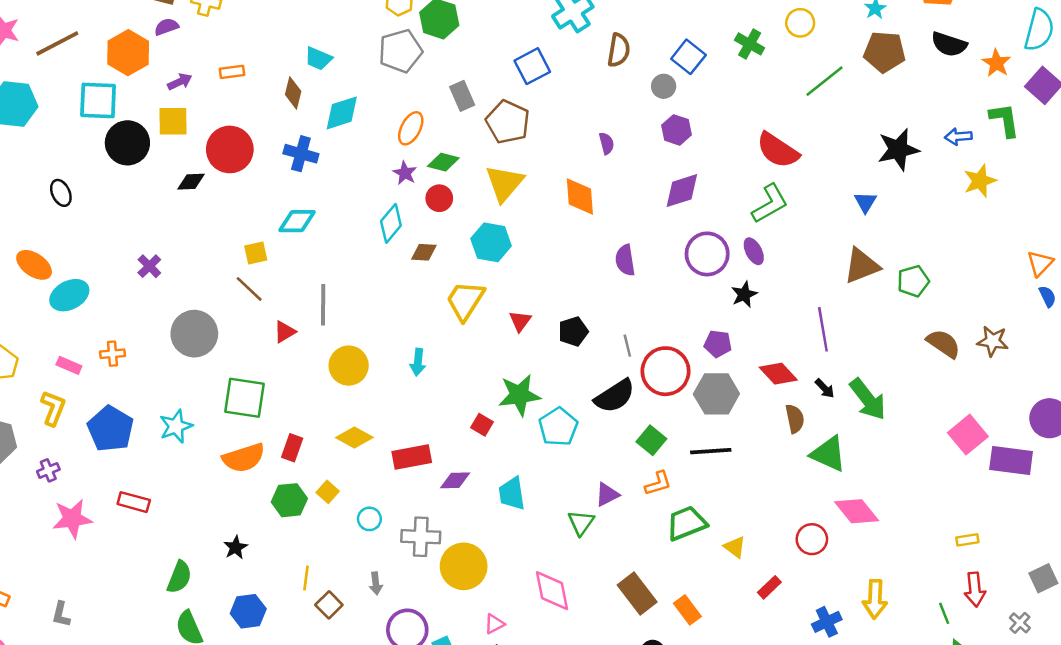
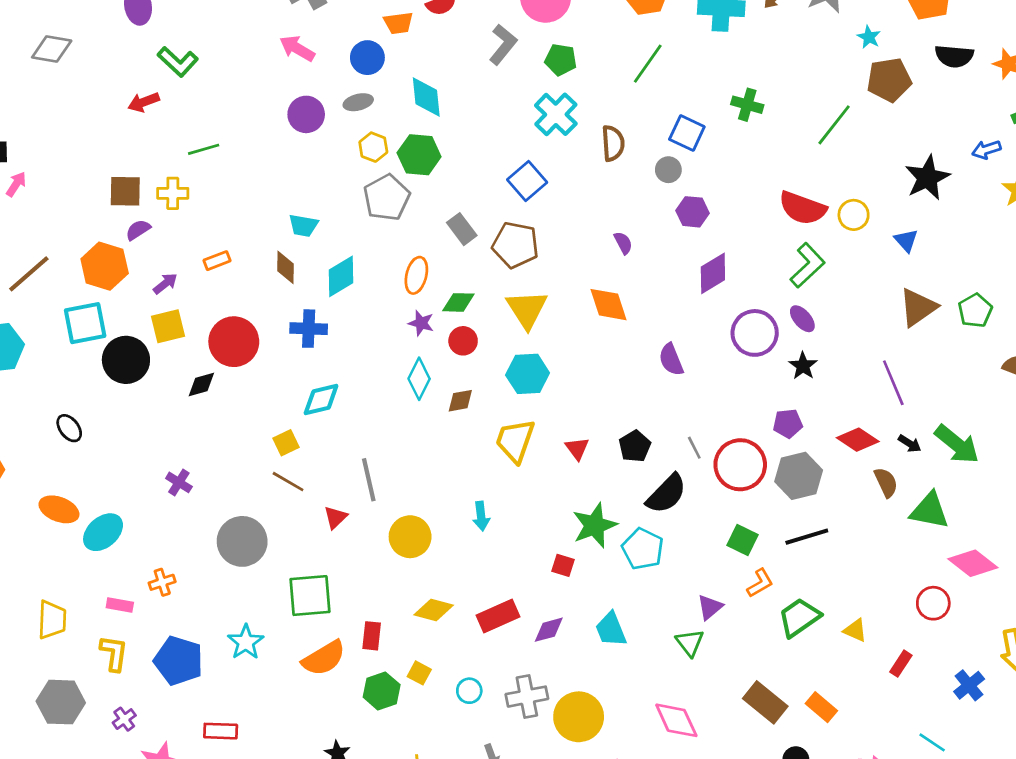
yellow circle: (800, 23) -> (854, 215), moved
black semicircle: (615, 396) -> (666, 494), moved

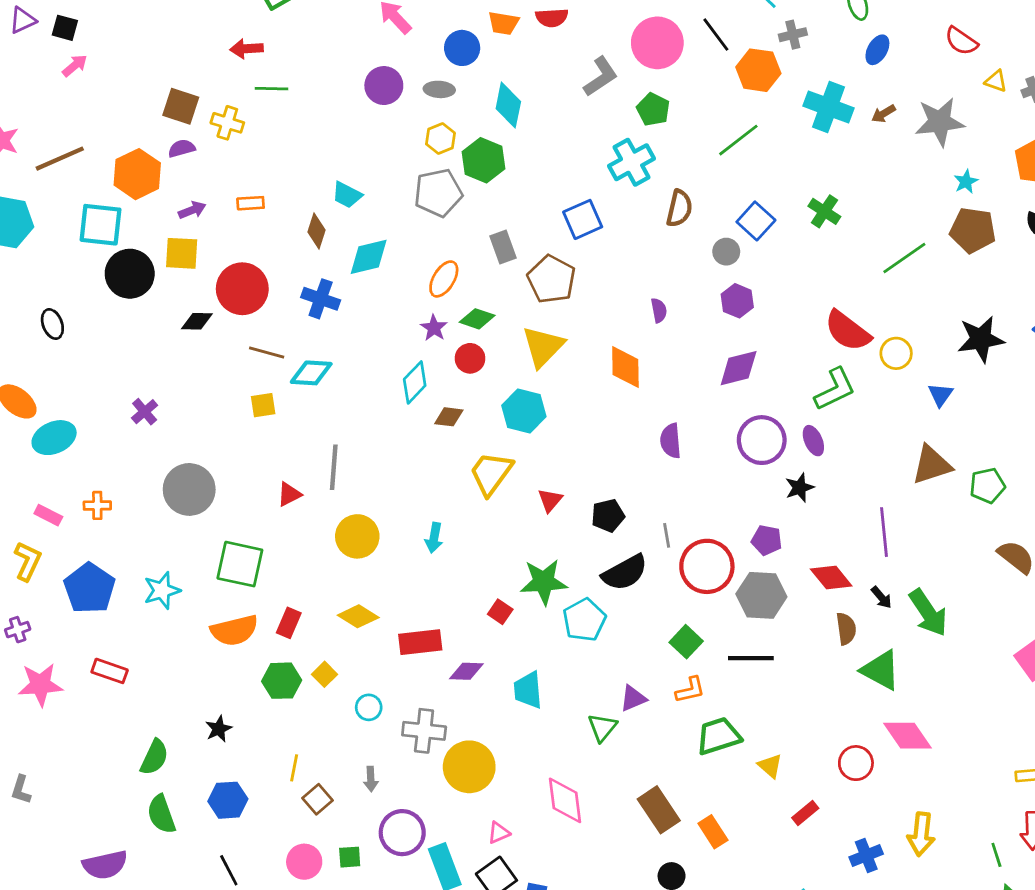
red arrow: (144, 102) -> (247, 49), moved
brown line: (288, 482) -> (267, 352), moved, turned -32

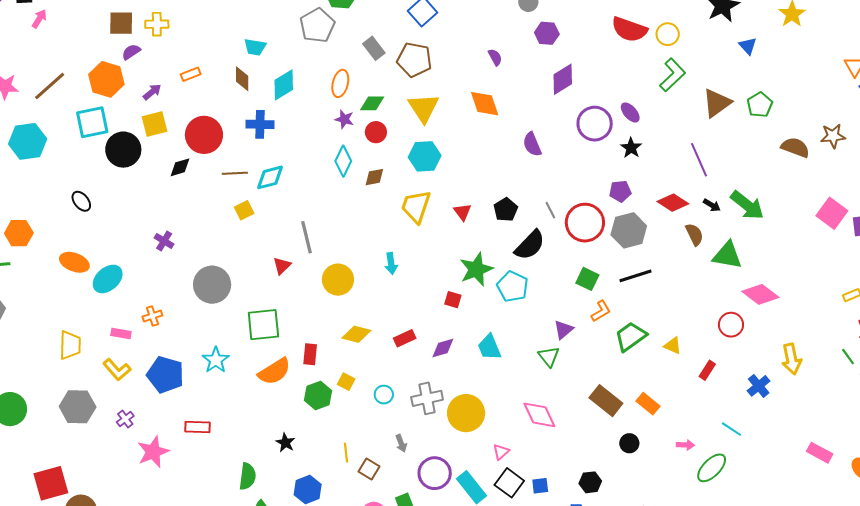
green L-shape: (835, 389) -> (673, 75), moved
blue triangle: (940, 395) -> (748, 46), moved
yellow L-shape: (28, 561) -> (117, 370), turned 132
red rectangle: (420, 642) -> (405, 338), size x0.7

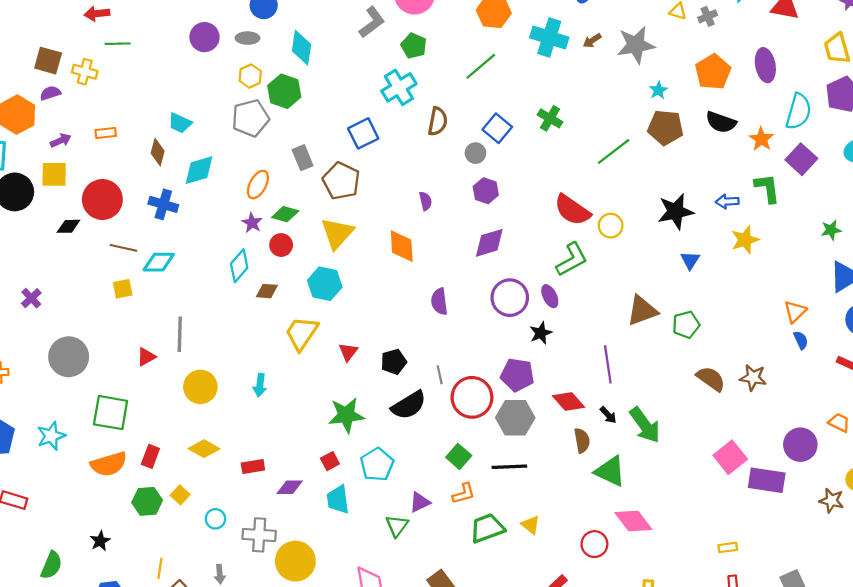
green L-shape: (673, 75) -> (572, 260), moved
purple pentagon: (620, 191) -> (517, 375), size x1.4
cyan pentagon: (513, 287) -> (377, 465), moved
red square: (453, 300) -> (330, 461), moved, turned 30
yellow triangle: (673, 346) -> (531, 525), moved

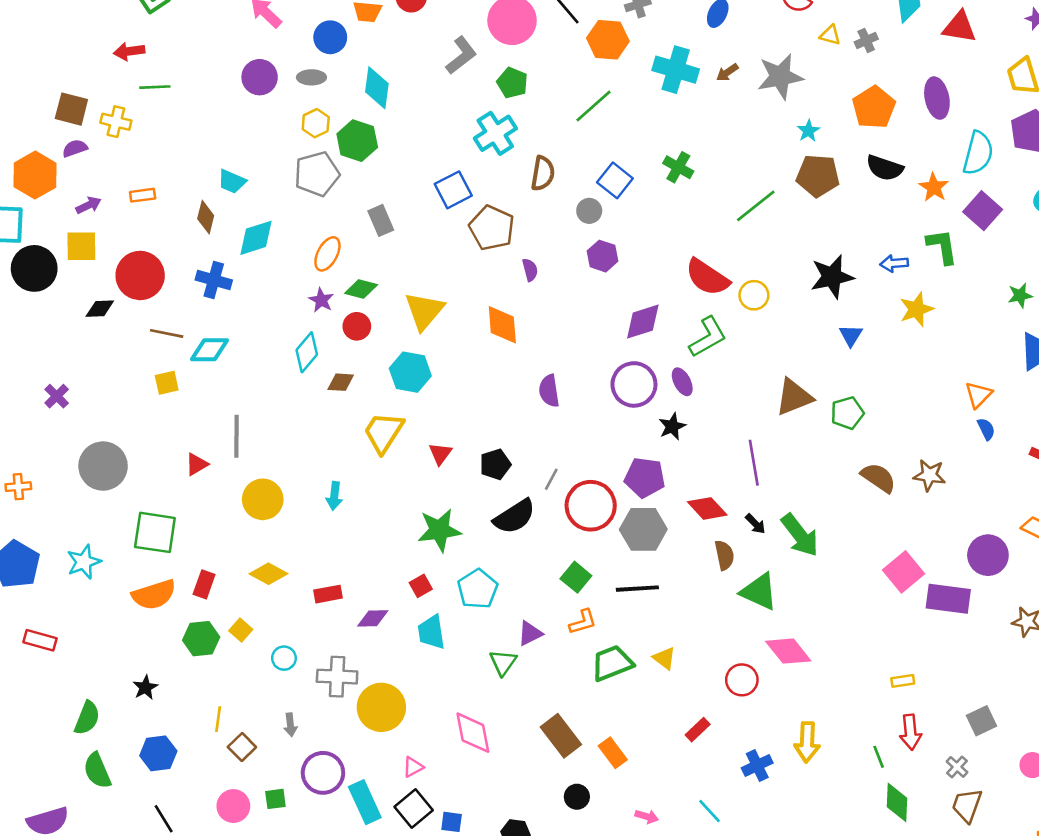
brown pentagon: (341, 181) -> (492, 228), moved
purple diamond: (489, 243) -> (643, 322), moved
gray line: (440, 375) -> (551, 479), turned 42

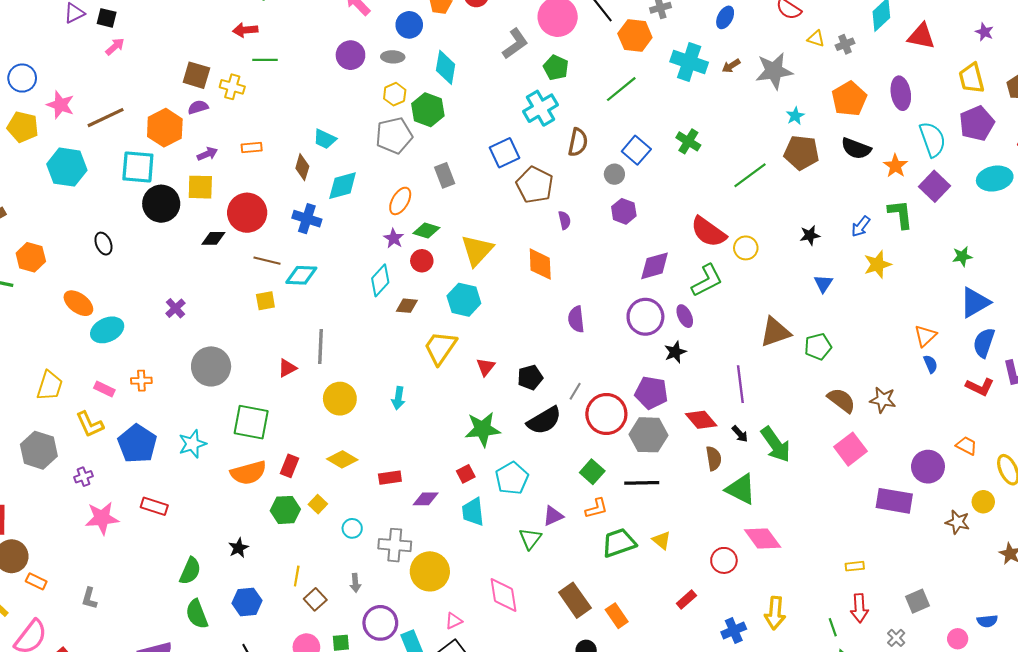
cyan semicircle: (978, 153) -> (932, 139), turned -36
blue arrow: (894, 263) -> (861, 226), turned -50
black star: (832, 277) -> (810, 235), size x0.6
pink square: (904, 572) -> (851, 449), moved

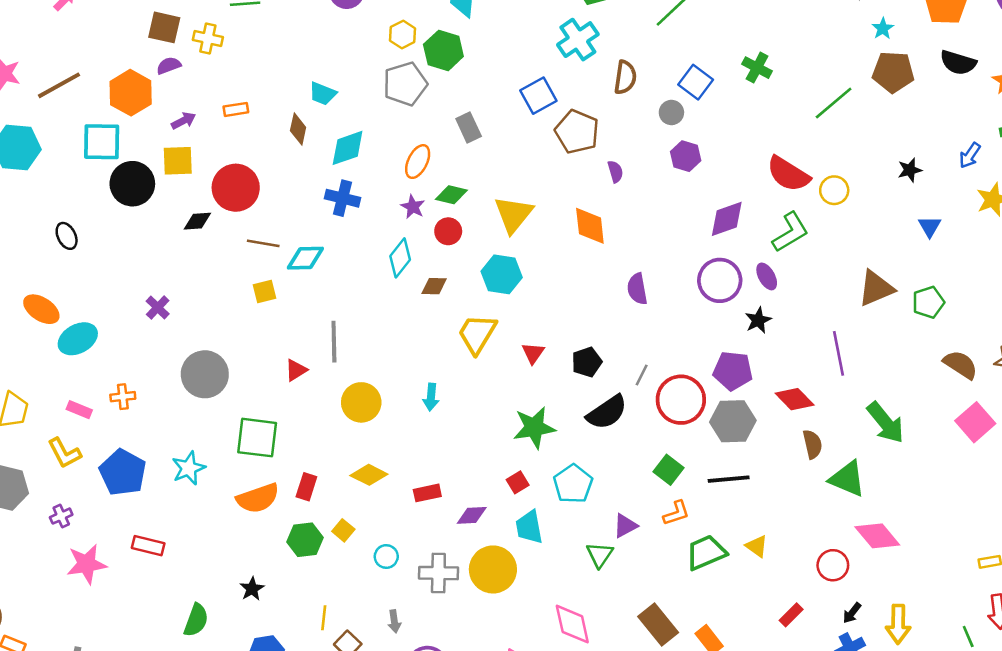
blue cross: (307, 219) -> (343, 198), moved
black arrow: (740, 434) -> (852, 613), moved, turned 84
yellow circle: (430, 571) -> (493, 569), moved

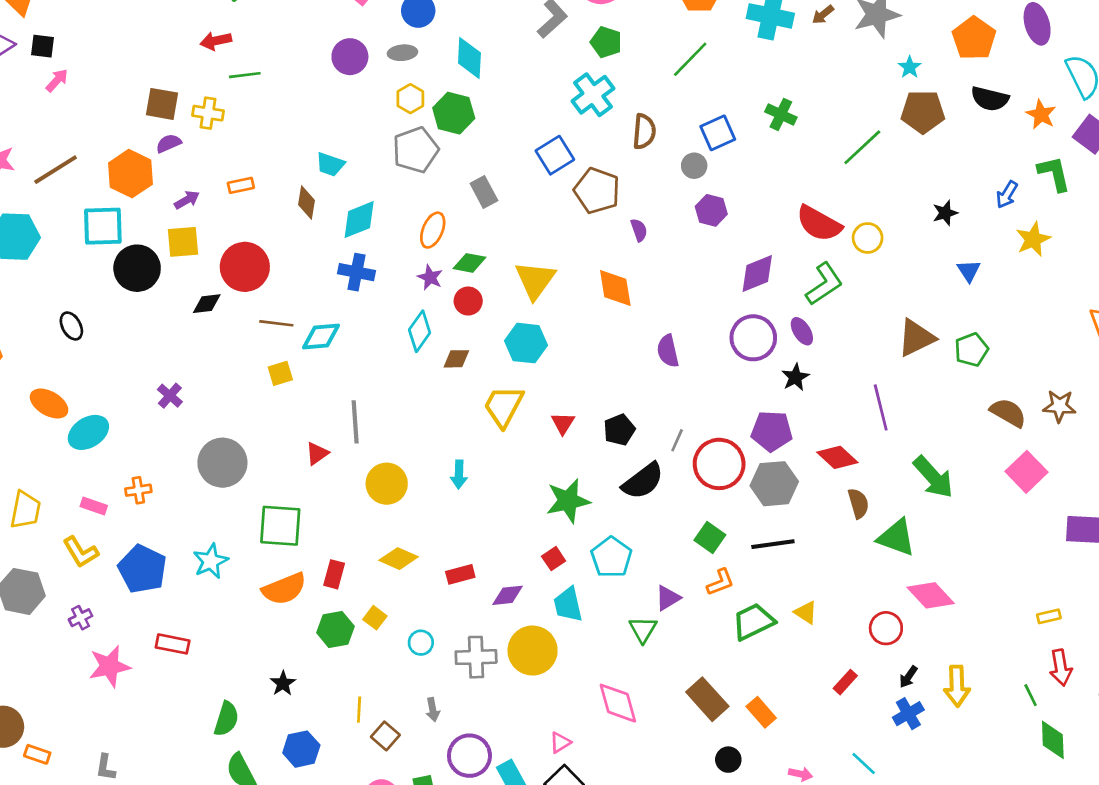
blue square: (696, 82) -> (718, 133), turned 32

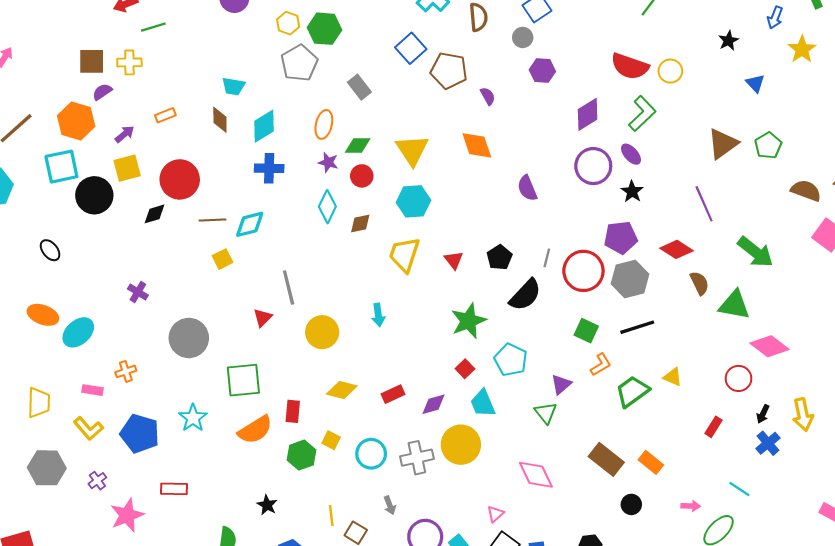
cyan circle: (421, 643) -> (371, 454), size x1.5

